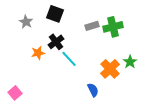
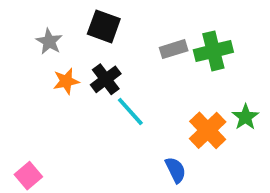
orange star: (38, 53) -> (66, 81), moved

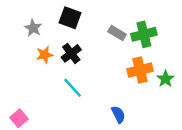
gray rectangle: (174, 49) -> (117, 33), turned 48
cyan line: (130, 111) -> (73, 88), moved
orange cross: (208, 130) -> (140, 70), moved, turned 30

